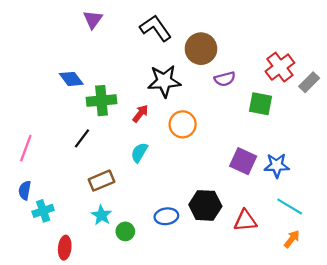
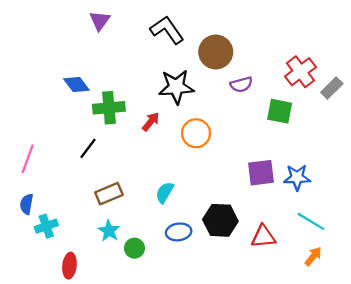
cyan semicircle: (139, 152) -> (165, 192), moved
purple square: (243, 161) -> (261, 173), turned -32

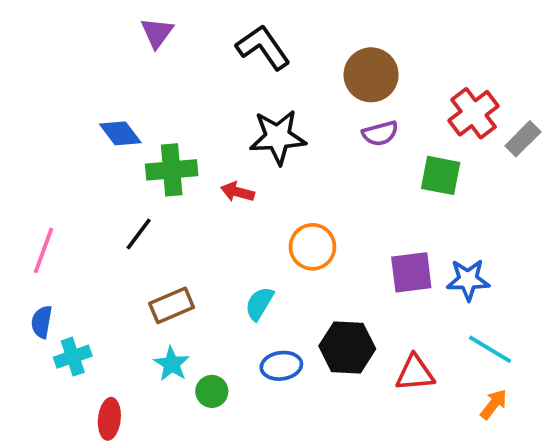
brown circle: (216, 52) -> (371, 75), moved
red arrow: (151, 122) -> (237, 192), turned -114
orange circle: (196, 133) -> (312, 247), moved

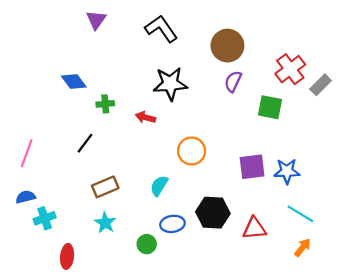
purple semicircle: (380, 133) -> (233, 81), turned 130
green cross: (172, 170) -> (105, 104), size x0.6
blue semicircle: (42, 322) -> (26, 197), turned 66
green circle: (212, 391) -> (147, 244), moved

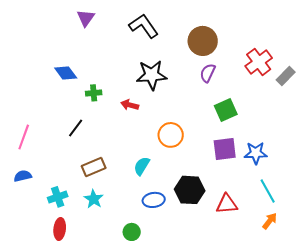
green square: (270, 107) -> (226, 110), moved, turned -35
cyan line: (300, 214) -> (268, 191), turned 30
cyan cross: (45, 218) -> (58, 197), moved
green circle: (147, 244) -> (132, 232), moved

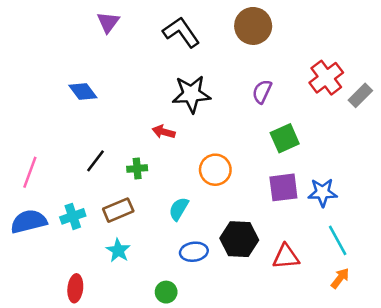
brown circle: (203, 41) -> (253, 26), moved
green cross: (94, 93) -> (137, 168), moved
blue semicircle: (23, 176) -> (29, 221), size x1.6
cyan cross: (58, 197) -> (73, 216), moved

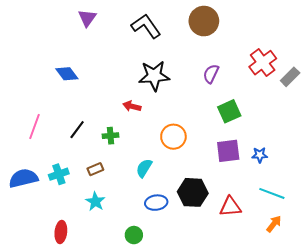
pink line: (30, 172) -> (34, 127), moved
blue star: (322, 192) -> (260, 155), size x0.7
brown rectangle: (118, 210) -> (95, 169), size x0.7
cyan line: (338, 240) -> (272, 193), turned -40

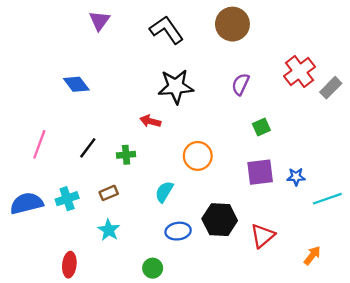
green square: (229, 111) -> (261, 127), size x0.7
cyan line: (272, 193) -> (327, 199), moved, turned -40
red triangle: (230, 207) -> (263, 236), turned -35

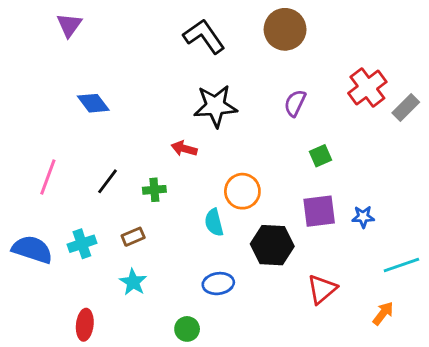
purple triangle: (99, 21) -> (69, 25), moved
cyan semicircle: (164, 192) -> (214, 222), moved, turned -45
cyan line: (327, 199) -> (401, 265), moved
blue semicircle: (27, 203) -> (32, 249), turned 32
black hexagon: (220, 220) -> (272, 245), moved

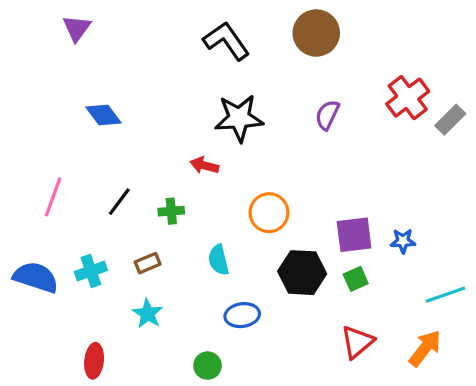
green square: (321, 156) -> (356, 279), moved
cyan semicircle: (214, 222) -> (219, 260), moved
red triangle: (322, 289) -> (357, 342), moved
orange arrow: (383, 313) -> (425, 348), size x1.4

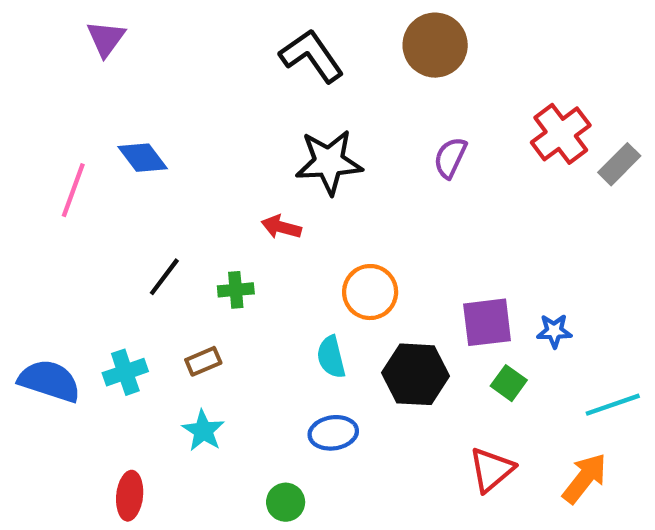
pink line: (53, 197) -> (73, 190), moved
cyan semicircle: (219, 260) -> (331, 357), moved
green square: (356, 279) -> (509, 383), moved, turned -30

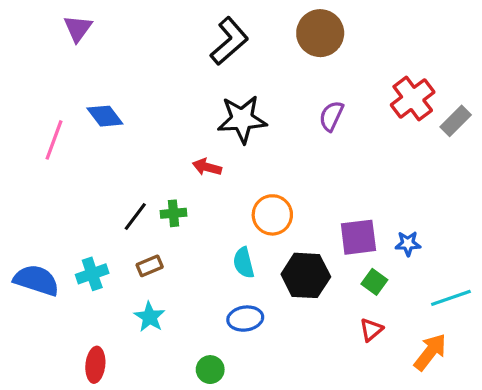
black L-shape: (312, 56) -> (229, 41), turned 84
black line: (164, 277) -> (135, 216), moved
red triangle: (491, 470) -> (371, 330), moved, size x0.7

